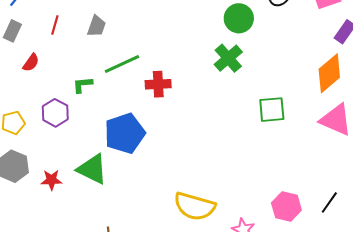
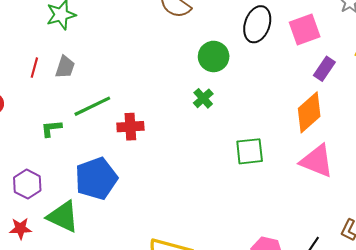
red line: (55, 25) -> (34, 68), moved
green cross: (228, 58) -> (203, 98), size x0.7
purple hexagon: (55, 113) -> (27, 184), moved

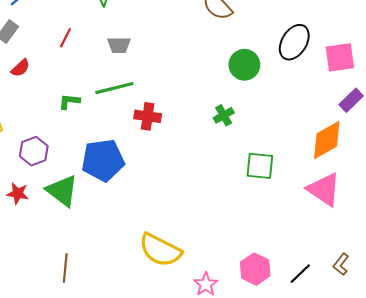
gray trapezoid: (65, 67) -> (119, 45), moved, turned 60
green cross: (203, 98) -> (224, 115), moved

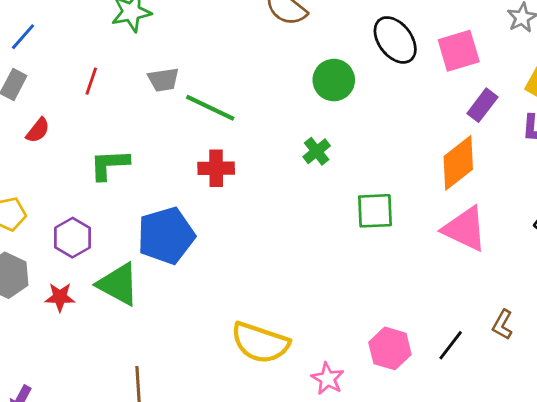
black ellipse: (294, 42) -> (395, 40), turned -60
green line: (114, 88) -> (210, 108), moved, turned 48
green L-shape: (69, 101) -> (109, 164), size x1.4

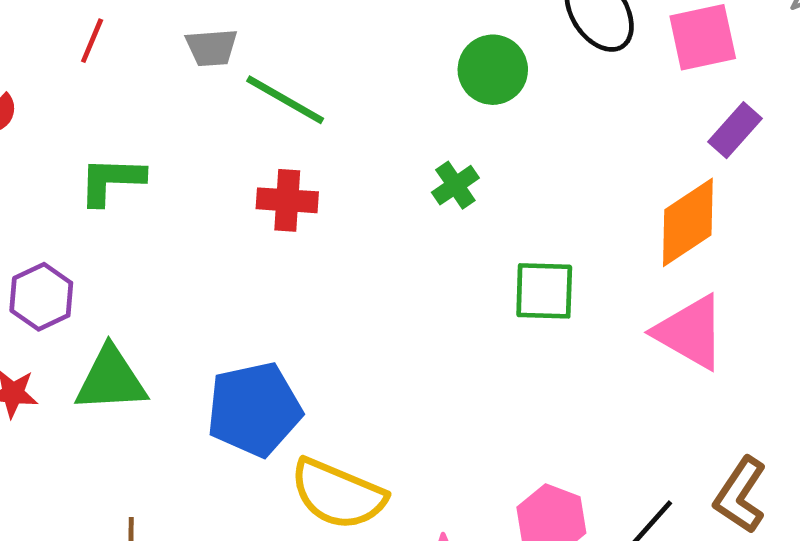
blue pentagon: (166, 236) -> (254, 409), moved
green triangle: (118, 284) -> (111, 380), turned -36
brown L-shape: (503, 325) -> (740, 495), size x1.5

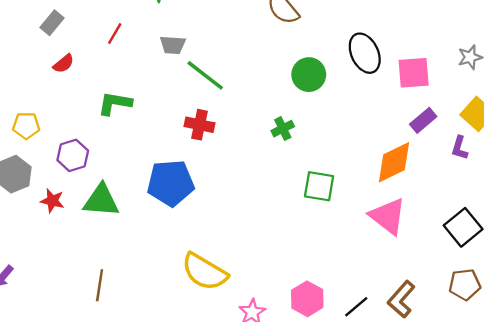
blue pentagon: (254, 409) -> (171, 183), moved

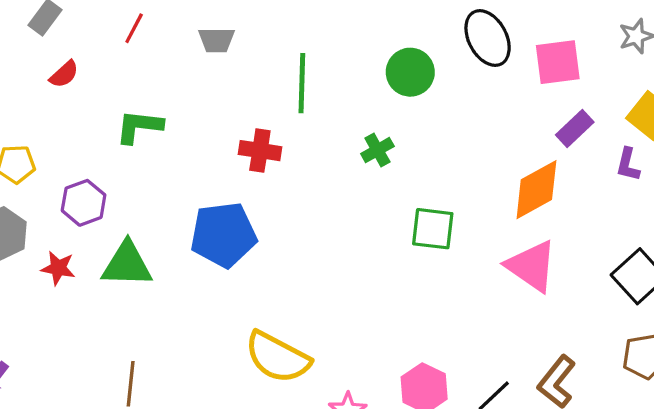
green line: (205, 75) -> (302, 83), moved, turned 57

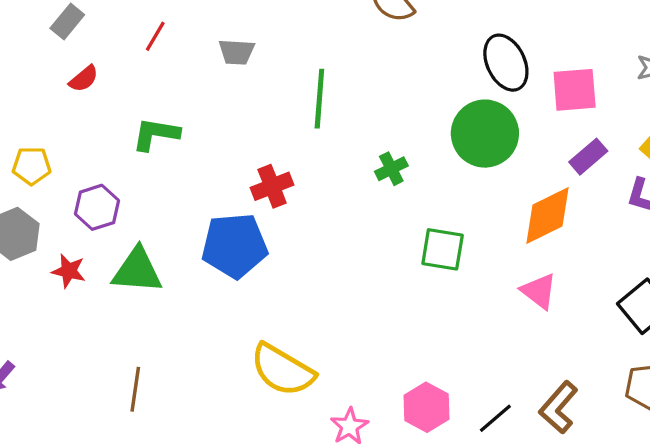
green circle: (410, 72) -> (485, 134), moved, size x1.4
red cross: (260, 151) -> (272, 186), moved, turned -33
pink triangle: (532, 266) -> (539, 291), size x0.7

